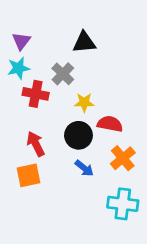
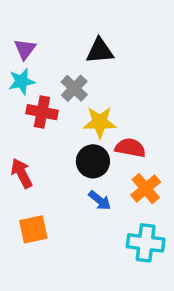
yellow star: (84, 102) -> (100, 122), size x1.4
red arrow: (36, 144) -> (22, 173), moved
orange square: (29, 175) -> (33, 229), moved

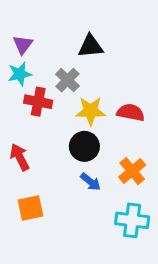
red semicircle: (130, 148) -> (131, 112), moved

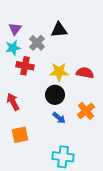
gray cross: (67, 80) -> (37, 43), moved
cyan cross: (132, 220) -> (63, 157), moved

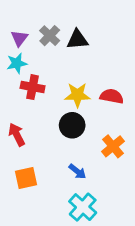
gray cross: (37, 43) -> (50, 36), moved
blue arrow: (59, 118) -> (77, 171), moved
cyan cross: (63, 157) -> (83, 207), turned 35

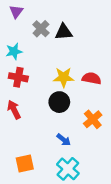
purple triangle: (19, 38) -> (16, 12), moved
red cross: (33, 87) -> (18, 77), moved
orange square: (26, 178) -> (25, 163), moved

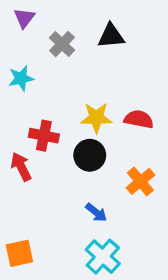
black triangle: (64, 32) -> (111, 36), moved
red cross: (18, 77) -> (44, 136), moved
orange square: (25, 163) -> (19, 253), moved

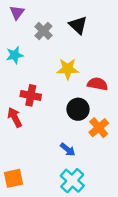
black triangle: (111, 36) -> (78, 25), turned 48
yellow star: (96, 118) -> (68, 69), moved
black circle: (90, 155) -> (78, 109), moved

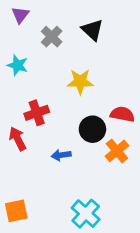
cyan star: (15, 55) -> (18, 65), turned 30
red semicircle: (98, 84) -> (122, 114), moved
red cross: (31, 95) -> (37, 113), turned -30
blue arrow: (68, 150) -> (61, 155), moved, turned 133

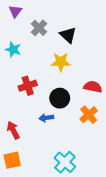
black triangle: (92, 30) -> (68, 35), moved
black circle: (92, 129) -> (60, 98), moved
red arrow: (18, 139) -> (13, 130), moved

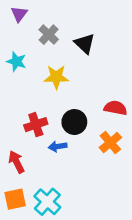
yellow star: (61, 62) -> (56, 77), moved
red cross: (28, 86) -> (36, 125), moved
cyan cross: (65, 162) -> (47, 202), moved

